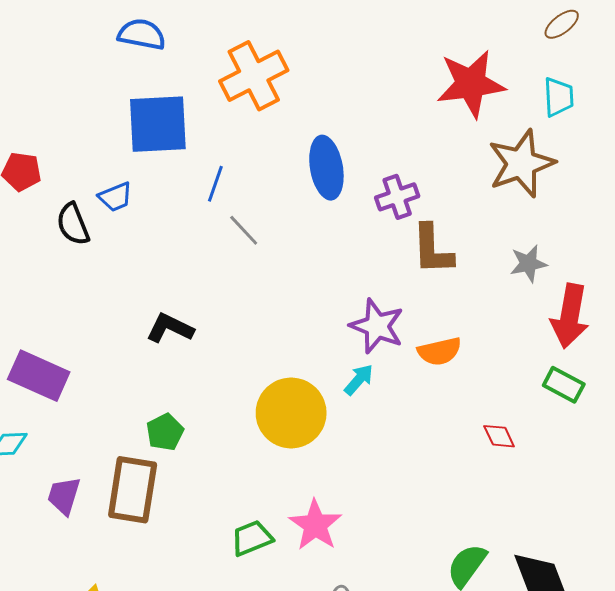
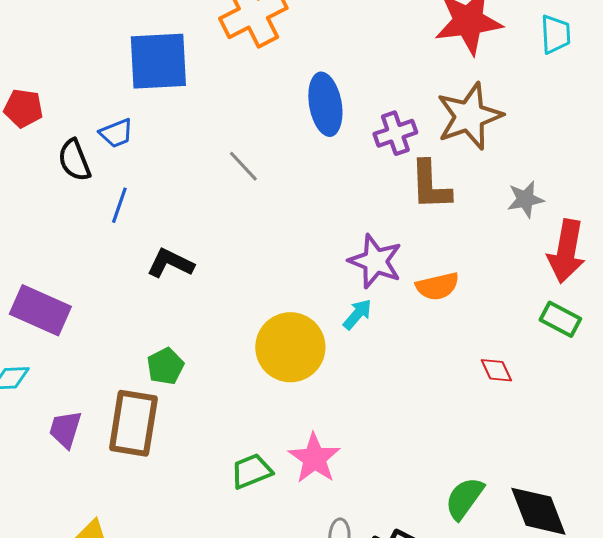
brown star: (521, 164) -> (469, 116), moved
blue line: (215, 184) -> (119, 205), moved

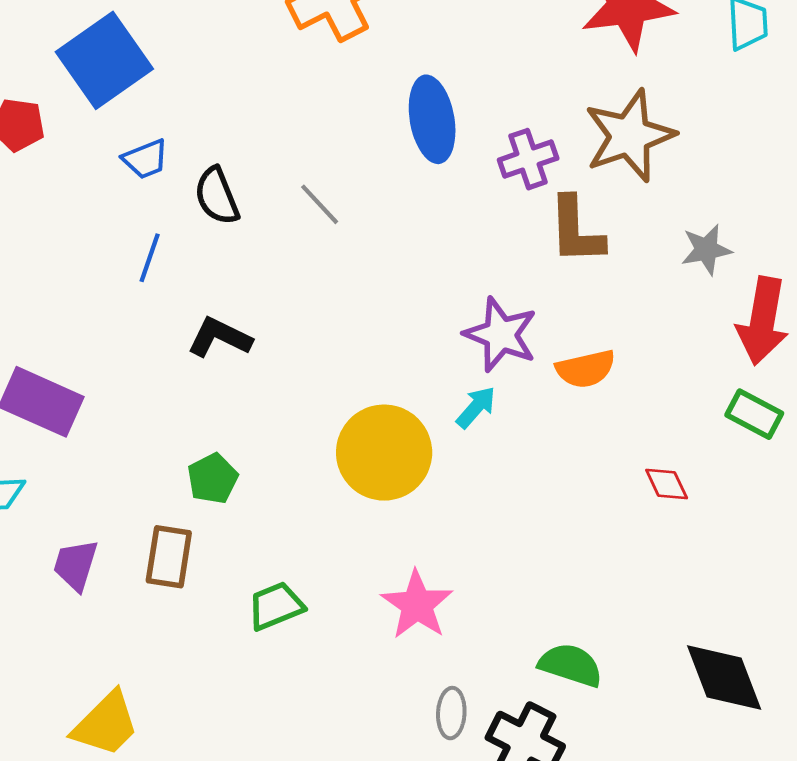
blue square: (158, 61) -> (104, 60), moved, turned -32
black semicircle: (74, 160) -> (217, 196), moved
brown rectangle: (133, 423) -> (169, 557), size x0.7
green trapezoid: (251, 471) -> (276, 606), moved
green semicircle: (464, 498) -> (571, 665), moved, turned 72

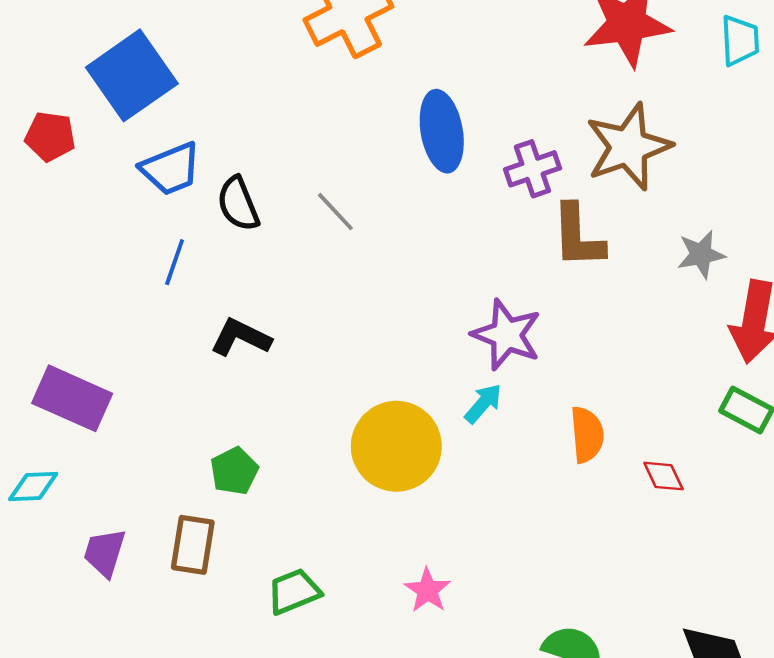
blue trapezoid: (145, 159) -> (171, 169), size x1.4
orange semicircle: (586, 369) -> (587, 435), moved, turned -82
pink star: (417, 605) -> (427, 590), size x0.7

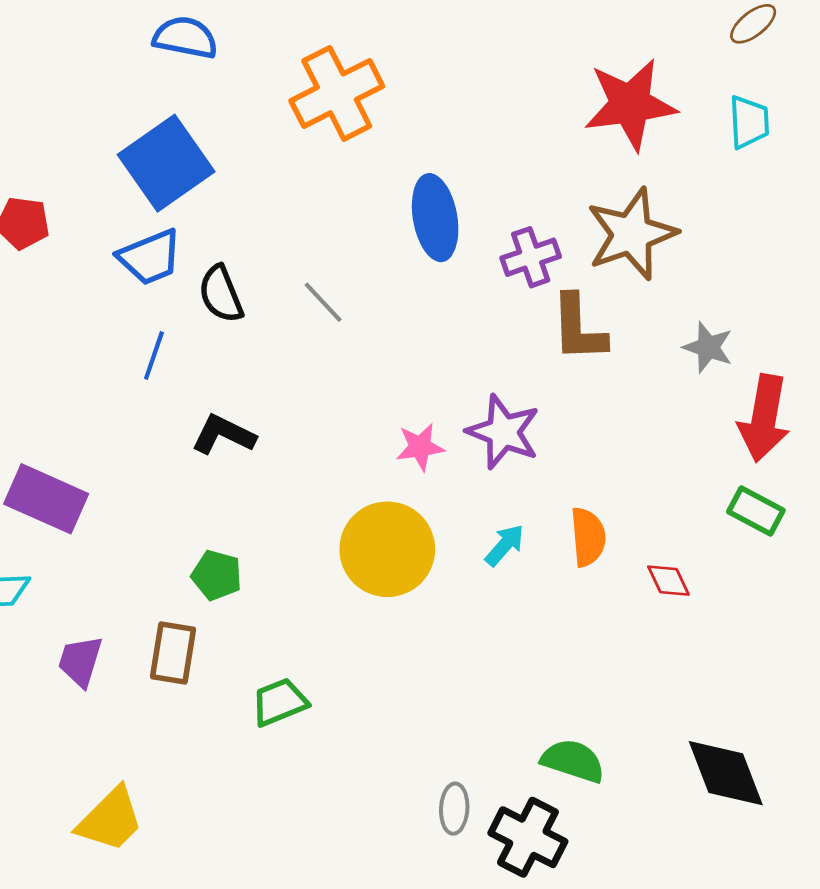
blue square: (132, 75) -> (166, 163), moved
gray star: (701, 254) -> (708, 347), turned 30
cyan arrow: (483, 403) -> (505, 545), moved
green pentagon: (234, 471) -> (217, 575), turned -30
pink star: (427, 590) -> (420, 447), moved, turned 30

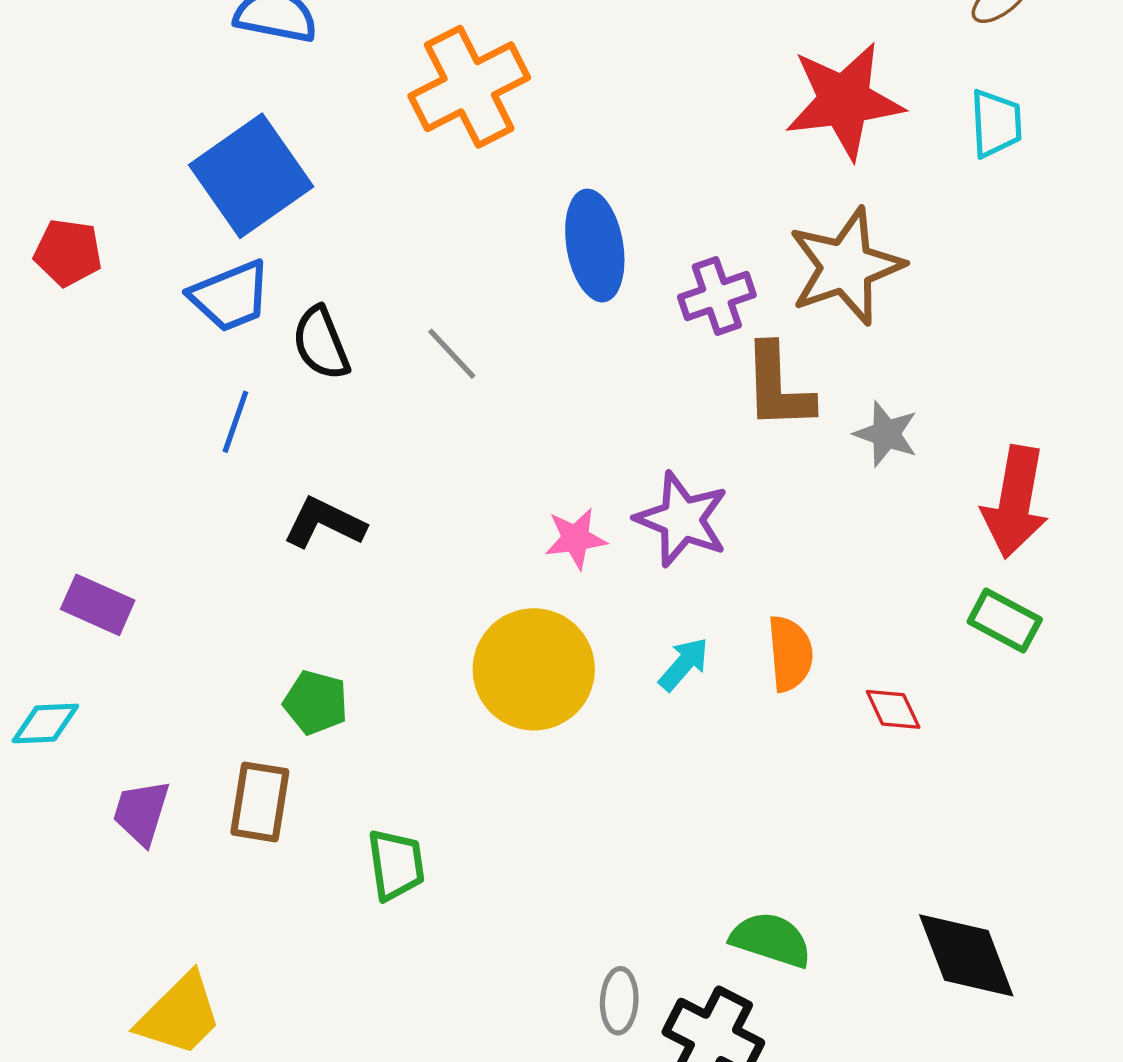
gray star: (708, 347) -> (886, 434), moved
purple rectangle: (46, 499) -> (98, 605), size x0.7
green trapezoid: (279, 702) -> (396, 865), turned 104

